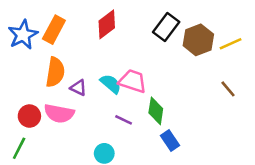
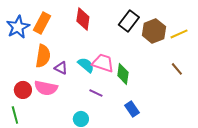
red diamond: (107, 24) -> (83, 19), turned -45
green diamond: (156, 111) -> (123, 74), moved
green line: (19, 148) -> (15, 115), turned -42

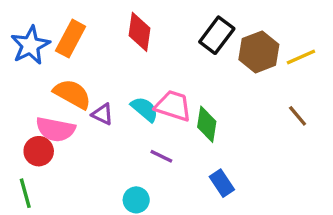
orange semicircle: (43, 56) -> (72, 94), turned -70
pink semicircle: (46, 88) -> (55, 129), moved

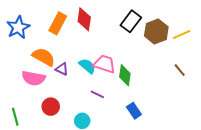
orange rectangle: (71, 39) -> (58, 23), moved
red circle: (39, 151) -> (51, 107), moved

